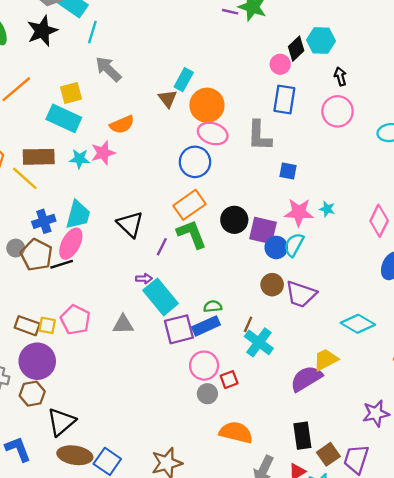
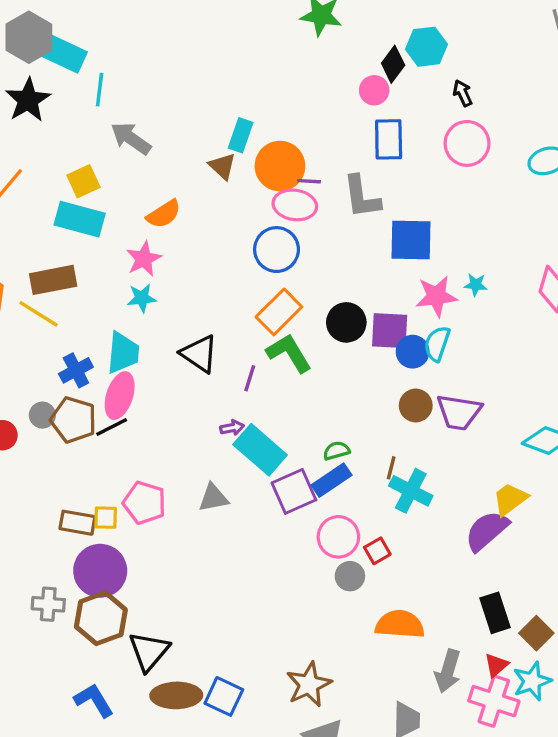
purple line: (230, 12) -> (309, 181), moved
cyan star: (79, 159) -> (142, 298), moved
blue square: (288, 171) -> (411, 240), size x1.8
brown hexagon: (32, 394) -> (101, 618), size x1.4

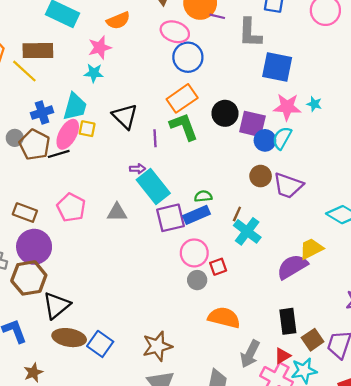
pink ellipse: (295, 205) -> (175, 32), moved
purple line: (250, 378) -> (155, 138), turned -30
yellow square: (106, 518) -> (87, 129), moved

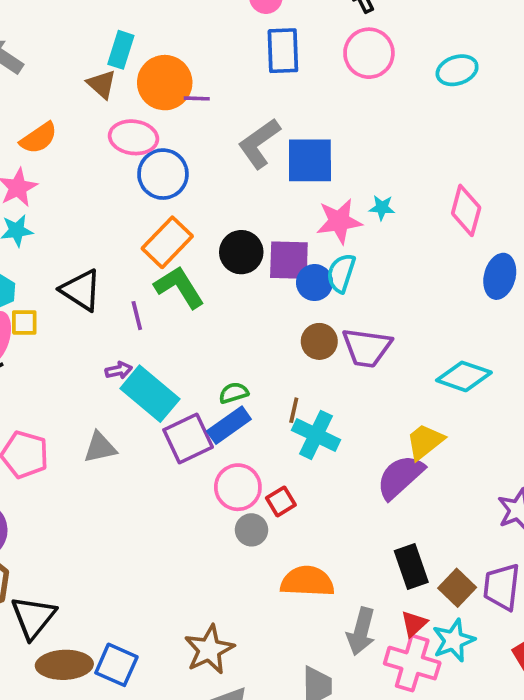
gray L-shape: (250, 33) -> (259, 143), moved, turned 64

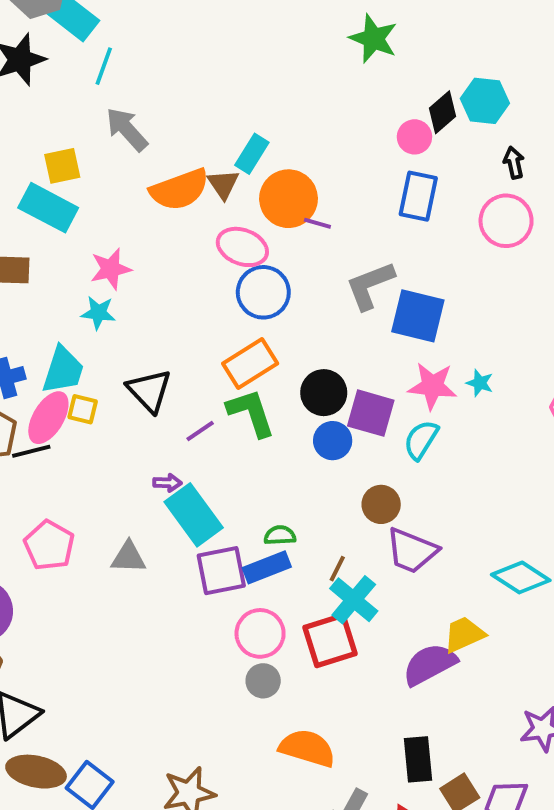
orange semicircle: (39, 138) -> (180, 190), moved, size x1.4
blue circle: (315, 283) -> (333, 441), moved
purple line: (137, 316) -> (200, 431), turned 56
purple trapezoid: (367, 348) -> (412, 551), moved
red square: (281, 501) -> (330, 641), moved, size x1.8

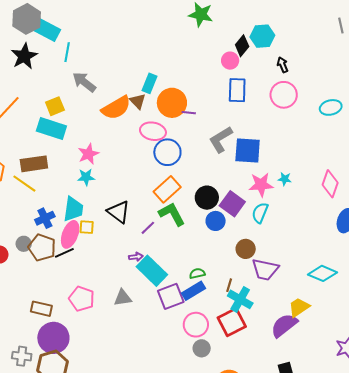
purple square: (371, 413) -> (232, 204), turned 30

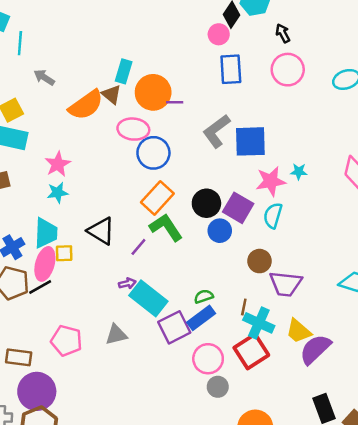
gray arrow: (84, 82) -> (44, 77), size x0.7
yellow trapezoid: (299, 307) -> (299, 331), moved, turned -100

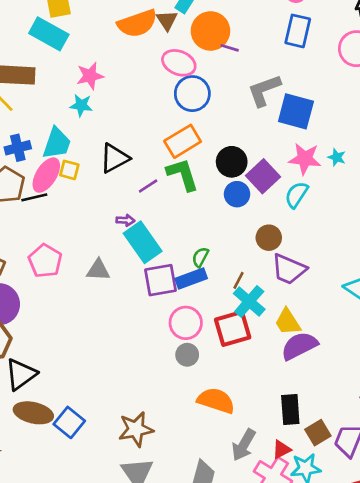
black triangle: (101, 231) -> (114, 158), turned 44
green semicircle: (204, 296) -> (200, 257), turned -60

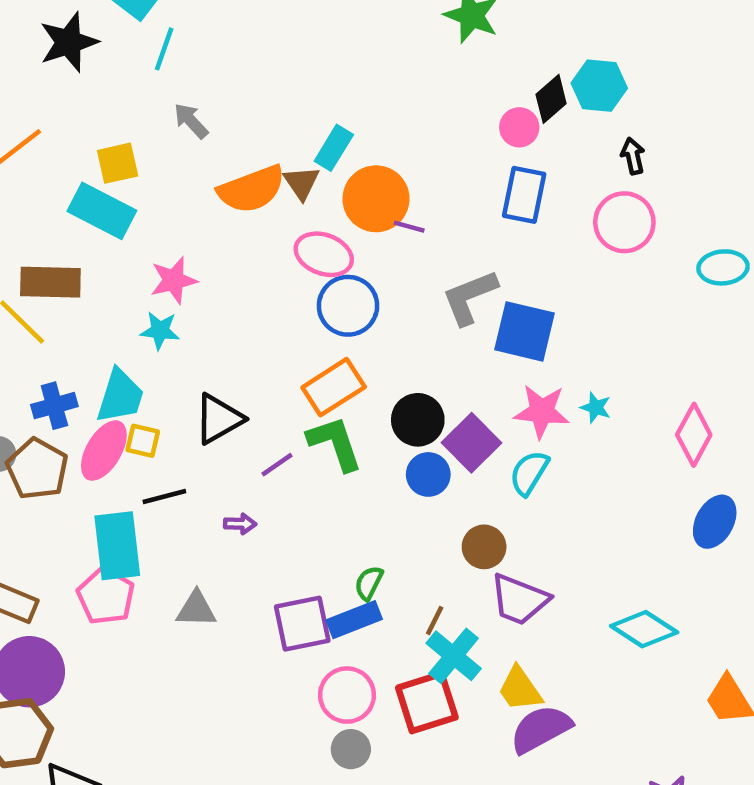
black line: (34, 197) -> (164, 497), moved
cyan rectangle: (143, 242) -> (117, 546), moved, turned 30

